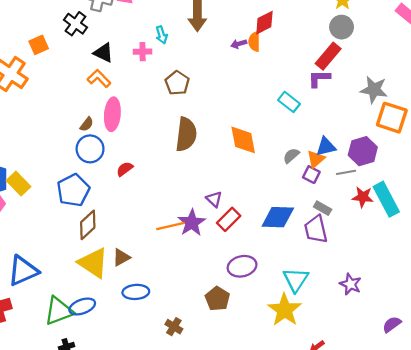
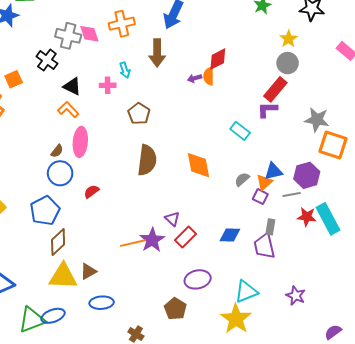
gray rectangle: (323, 208) -> (270, 227), turned 70
blue diamond: (278, 217) -> (230, 235), size x0.7
yellow triangle: (93, 263) -> (63, 276), turned -32
cyan triangle: (296, 280) -> (246, 292), turned 35

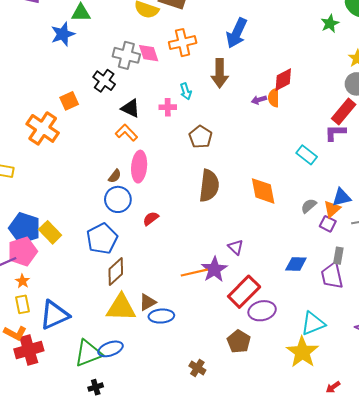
red rectangle: (185, 237) -> (244, 292), moved, size x1.4
blue ellipse: (102, 303) -> (161, 316), moved

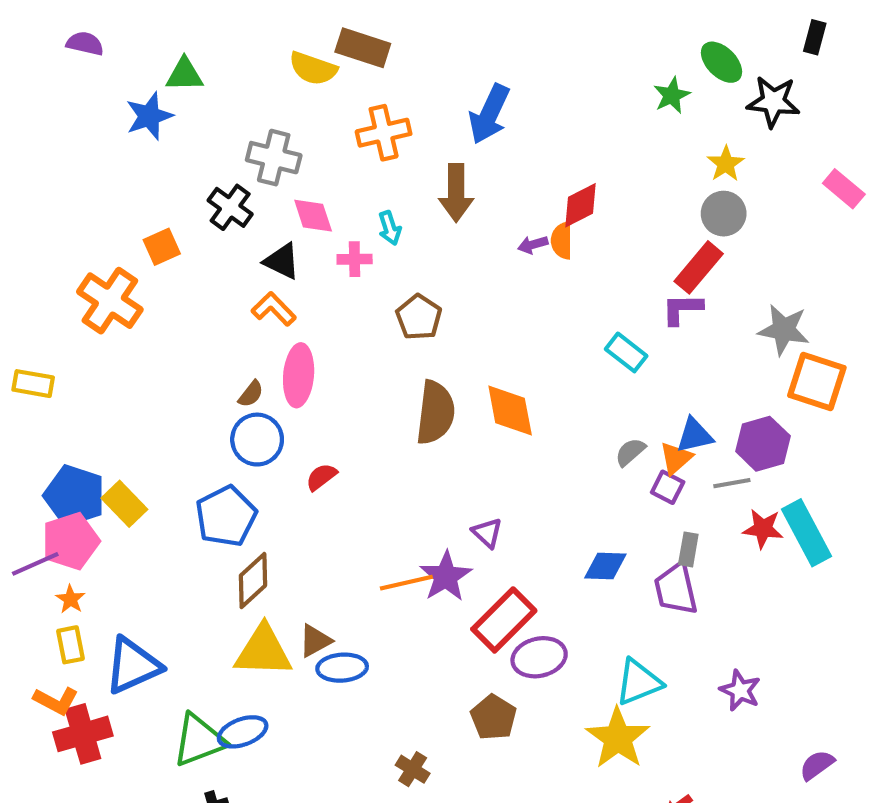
pink diamond: (149, 53) -> (313, 216), moved
orange diamond: (263, 191) -> (510, 411), moved

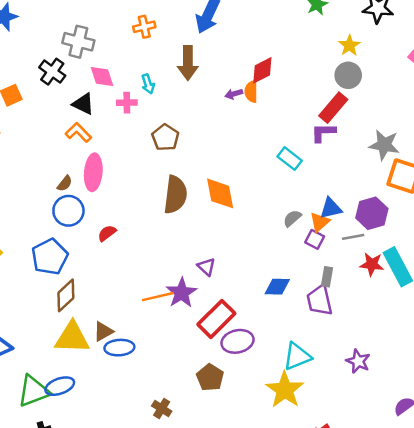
orange cross: (384, 133) -> (144, 27), size x0.7

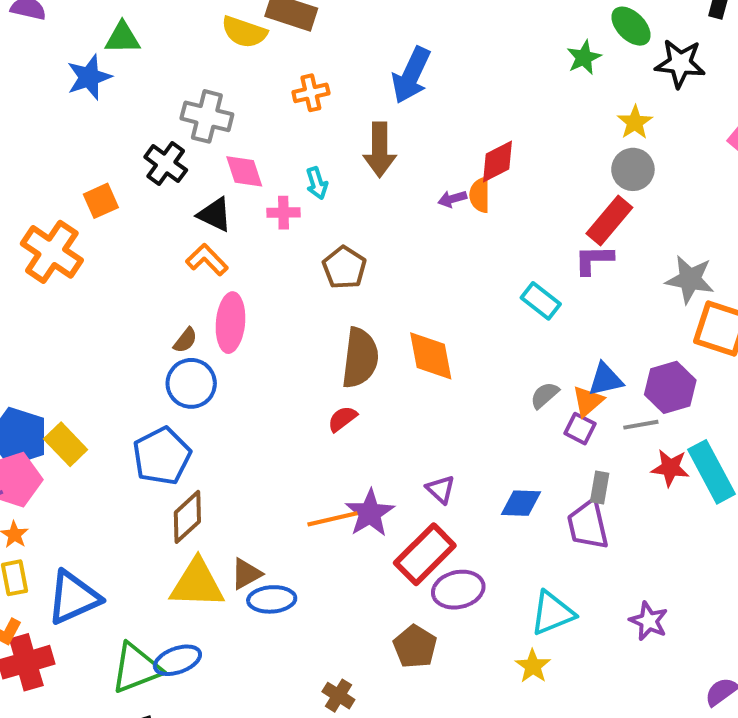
red semicircle: (107, 233) -> (342, 419), moved
purple triangle: (206, 267) -> (441, 489), moved
yellow star: (285, 390) -> (533, 666), size x0.6

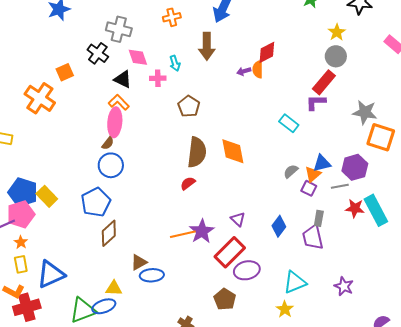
pink ellipse: (230, 323) -> (115, 122), moved
blue diamond: (521, 503) -> (279, 226), turned -55
yellow triangle: (197, 584) -> (114, 288), moved, size x0.6

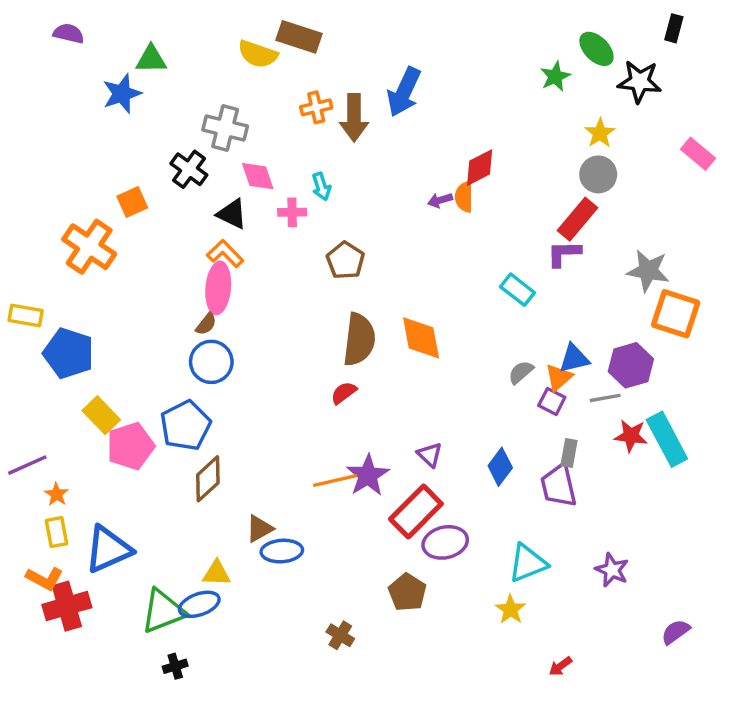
brown arrow: (207, 46) -> (354, 118), moved
blue pentagon: (23, 192) -> (69, 353), moved
pink pentagon: (21, 214) -> (130, 446), moved

